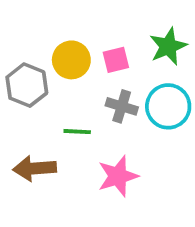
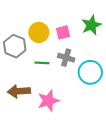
cyan circle: (168, 106) -> (90, 72), moved
green line: (77, 132) -> (42, 63), moved
pink star: (118, 176) -> (48, 101), moved

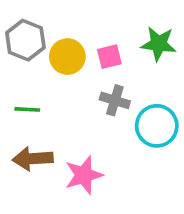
green star: (91, 25) -> (159, 44), turned 30
gray hexagon: (15, 46) -> (25, 40), moved
green line: (42, 63) -> (27, 109), moved

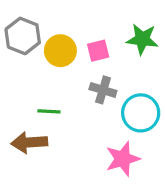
green line: (27, 109) -> (49, 111), moved
pink star: (84, 175) -> (123, 159), moved

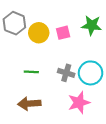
gray cross: (103, 90) -> (66, 73), moved
brown arrow: (29, 142) -> (29, 104), moved

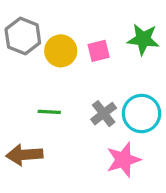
gray cross: (66, 73) -> (104, 114), turned 35
brown arrow: (29, 104) -> (24, 155), moved

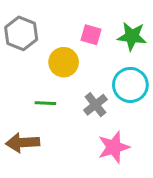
yellow circle: (61, 51) -> (64, 62), moved
pink square: (99, 51) -> (91, 35), moved, turned 30
cyan circle: (142, 114) -> (130, 85), moved

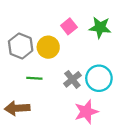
gray hexagon: (21, 33) -> (21, 46), moved
pink square: (91, 35) -> (69, 26), turned 35
cyan circle: (130, 85) -> (99, 78), moved

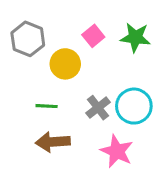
gray hexagon: (21, 46) -> (28, 39), moved
brown arrow: (17, 108) -> (53, 142), moved
pink star: (86, 112) -> (117, 151), turned -30

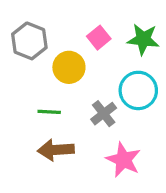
cyan circle: (134, 106) -> (138, 90), moved

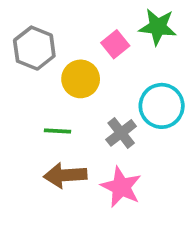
green star: (143, 39) -> (158, 27), moved
pink star: (123, 160) -> (121, 187), moved

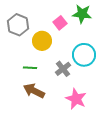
brown arrow: (65, 175) -> (34, 91), turned 30
pink star: (121, 187) -> (76, 99), moved

